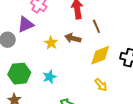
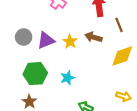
purple triangle: (26, 24) -> (46, 40), moved
yellow arrow: (101, 85) -> (123, 96), moved, turned -32

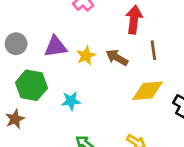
gray circle: (24, 37) -> (16, 44), moved

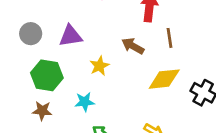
yellow star: (86, 56) -> (99, 66), moved
cyan star: (71, 101) -> (85, 102), moved
brown star: (15, 119) -> (42, 111), moved, turned 30

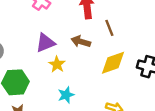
purple triangle: (71, 36) -> (45, 43), moved
cyan star: (85, 102) -> (66, 95), moved

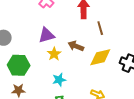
brown arrow: (81, 42) -> (76, 46), moved

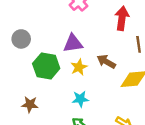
green hexagon: (19, 65) -> (46, 66), moved

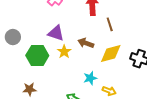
purple triangle: (73, 43) -> (56, 33), turned 36
cyan star: (80, 99) -> (90, 78), moved

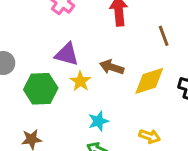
brown line: (110, 24) -> (164, 36), moved
cyan star: (90, 78) -> (98, 121), moved

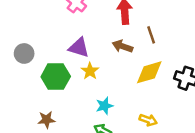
brown line: (164, 36) -> (151, 35), moved
brown arrow: (112, 67) -> (123, 46), moved

